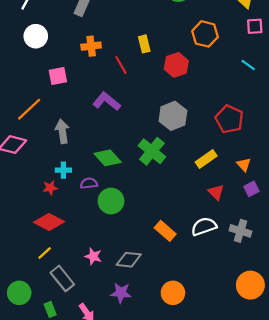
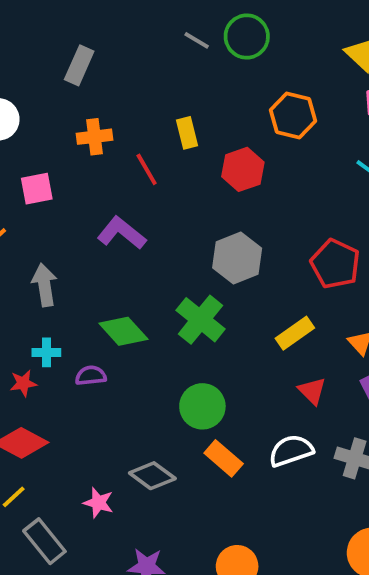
green circle: (111, 201) -> (202, 406), moved
gray diamond: (129, 260) -> (152, 476), moved, turned 30

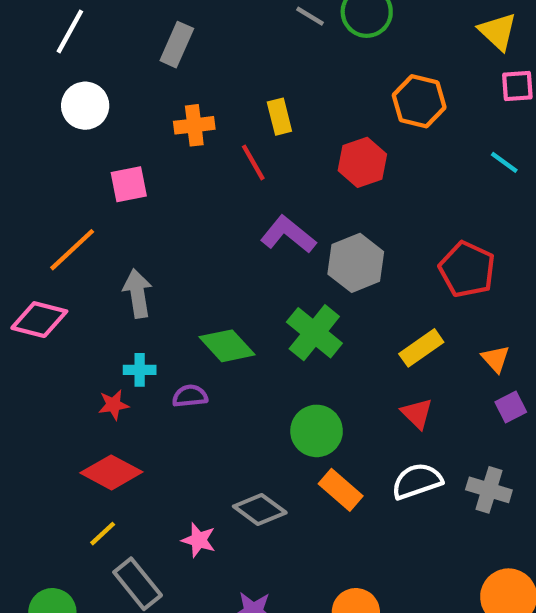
yellow rectangle: (187, 133) -> (279, 117), moved
purple L-shape: (122, 233) -> (288, 234), moved
red triangle: (312, 391) -> (417, 413), moved

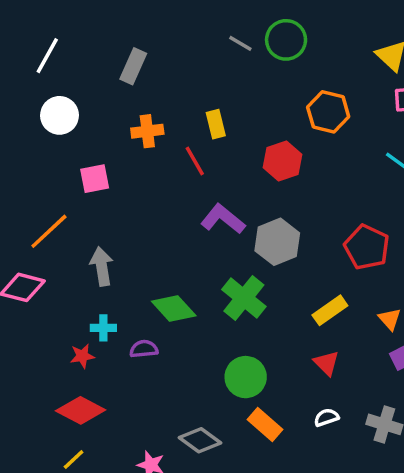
white semicircle: (417, 481) -> (326, 417), size x0.6

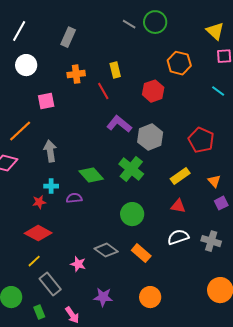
red triangle: (326, 363) -> (178, 206), turned -35
white semicircle: (326, 417) -> (178, 237), size x1.5
orange rectangle: (265, 424) -> (141, 253), moved

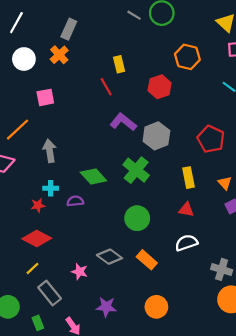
orange cross: (76, 74) -> (59, 55), moved, turned -36
yellow rectangle: (180, 176) -> (188, 178), turned -66
gray cross: (211, 241) -> (222, 269), moved

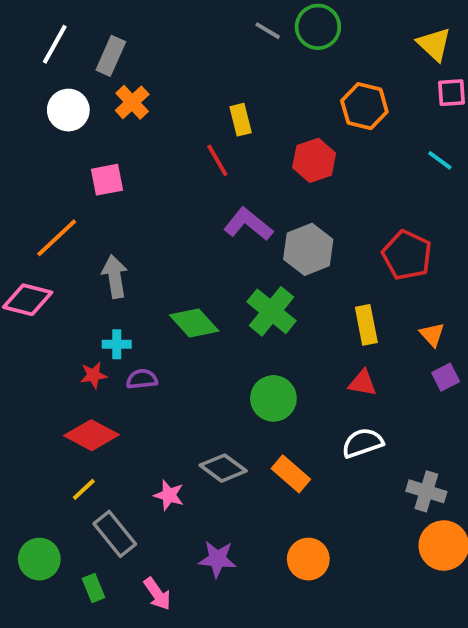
gray rectangle: (69, 29) -> (111, 56), moved
purple semicircle: (75, 201) -> (142, 379), moved

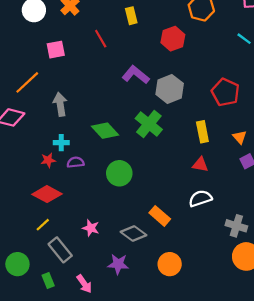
red line: (217, 160) -> (101, 39), moved
green circle: (273, 398) -> (119, 173), moved
gray diamond: (223, 468) -> (134, 233), moved

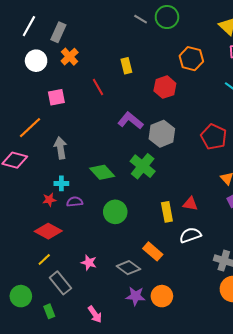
yellow rectangle: (202, 132) -> (167, 212), moved
purple star: (118, 264) -> (136, 296), moved
pink arrow: (84, 284) -> (95, 314), moved

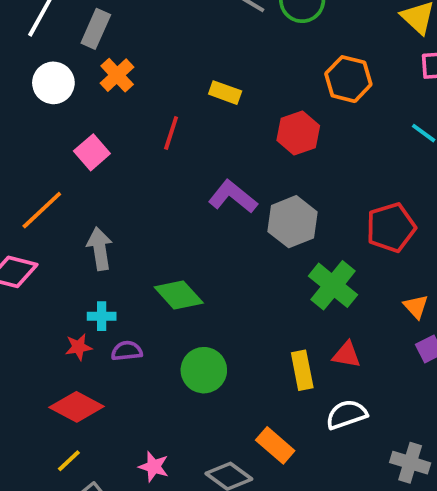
yellow rectangle: (126, 66) -> (225, 93), turned -56
red line: (98, 87) -> (171, 133), turned 48
pink square: (56, 97) -> (92, 152), turned -30
red pentagon: (214, 137) -> (391, 227), turned 30
green cross: (143, 166) -> (333, 285), moved

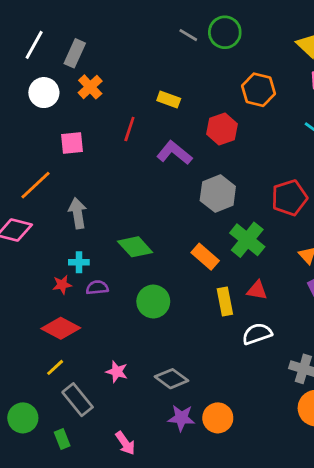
pink square: (92, 152) -> (72, 143), turned 35
purple L-shape: (233, 197) -> (174, 153), moved
orange rectangle: (275, 445) -> (205, 257), moved

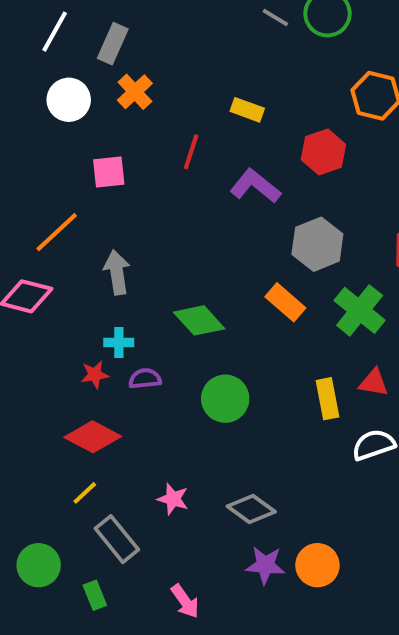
orange rectangle: (205, 257) -> (285, 302), moved

